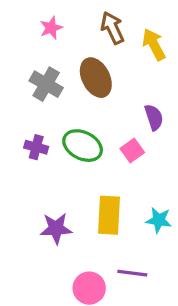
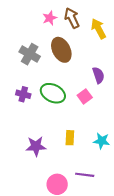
pink star: (51, 28) -> (50, 18), moved
yellow rectangle: (109, 215) -> (70, 138), size x0.6

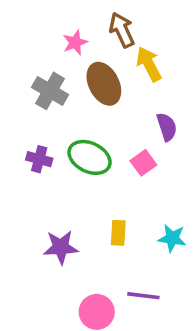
pink star: (50, 18) -> (75, 42), moved
yellow arrow: (98, 29) -> (149, 64), moved

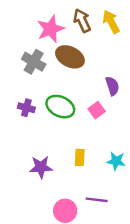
pink star: (75, 42) -> (51, 29), size x1.6
yellow arrow: (149, 64) -> (111, 22), moved
brown ellipse: (104, 84) -> (70, 57), turned -36

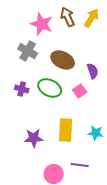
yellow arrow: (111, 22) -> (92, 18), turned 60
pink star: (51, 29) -> (42, 24), turned -30
brown ellipse: (70, 57) -> (63, 60), moved
yellow rectangle: (80, 157) -> (66, 130), size x1.6

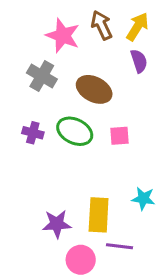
purple semicircle: (93, 71) -> (139, 61), moved
pink square: (80, 91) -> (120, 136), turned 32
yellow rectangle: (66, 130) -> (99, 215), moved
purple star: (34, 138) -> (57, 224), moved

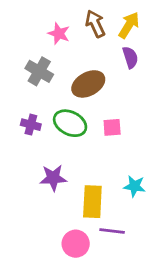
pink star: (63, 36) -> (59, 34), size x0.7
brown ellipse: (94, 89) -> (88, 84), turned -56
purple star: (57, 224) -> (53, 178), moved

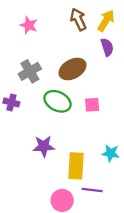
pink star: (59, 34) -> (29, 25), moved
gray cross: (39, 71) -> (30, 71), moved, turned 30
purple cross: (31, 125) -> (11, 102), moved

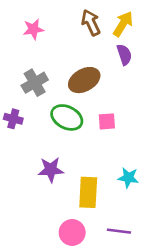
pink star: (29, 25) -> (33, 29), turned -30
purple line: (92, 190) -> (119, 231), moved

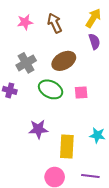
brown arrow: (91, 23) -> (55, 23), moved

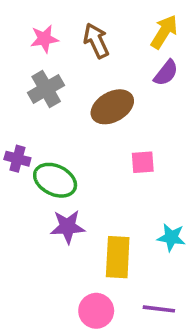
purple semicircle: (94, 42) -> (166, 73), turned 56
gray cross: (26, 63) -> (46, 89), moved
green ellipse: (51, 89) -> (55, 180), moved

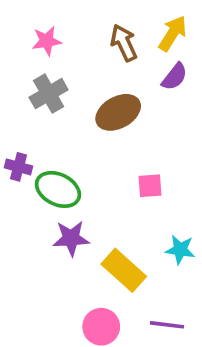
brown arrow: (96, 41) -> (124, 43), moved
pink square: (143, 162) -> (150, 186), moved
yellow rectangle: (118, 257) -> (124, 270), turned -51

